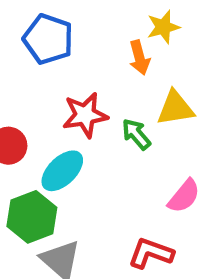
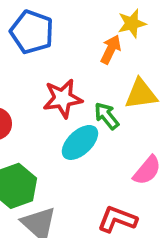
orange arrow: (139, 57) -> (111, 49), turned -140
cyan ellipse: (62, 171) -> (80, 142), moved

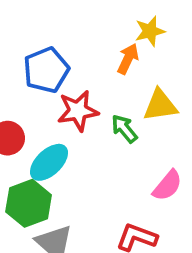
blue pentagon: (32, 32) -> (46, 70), moved, turned 30
cyan ellipse: (80, 142) -> (49, 162), moved

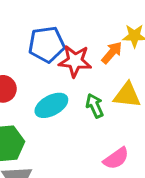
red star: (78, 111) -> (75, 61), moved
cyan ellipse: (49, 162) -> (51, 105), moved

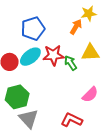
red star: (75, 61) -> (53, 55), moved
cyan ellipse: (51, 105) -> (30, 57), moved

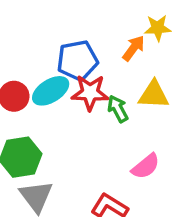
blue pentagon: (33, 29) -> (77, 60), moved

